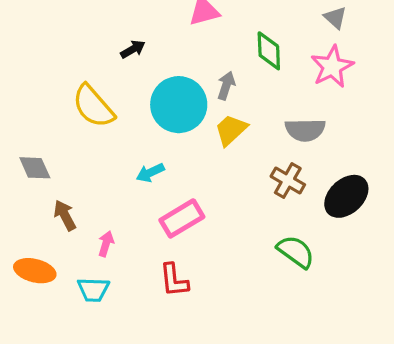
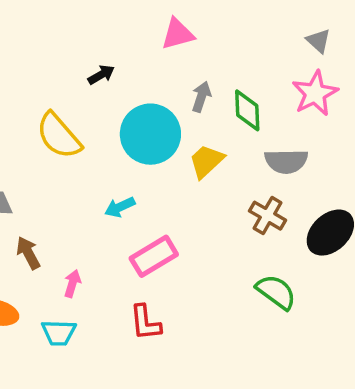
green diamond: (269, 51) -> (247, 110), moved
gray arrow: (226, 86) -> (201, 97), moved

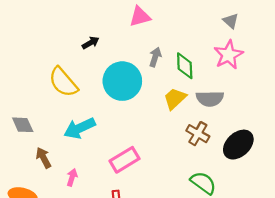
yellow trapezoid: (206, 161) -> (175, 99), moved
cyan arrow: (120, 207) -> (80, 128), moved, size x1.6

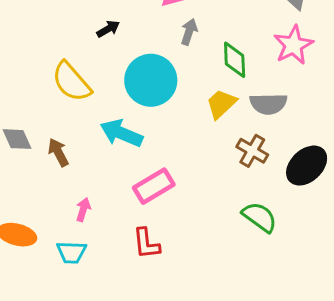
gray arrow: (155, 57) -> (189, 32), moved
cyan arrow: (80, 128) -> (121, 133), moved, turned 48
brown arrow: (43, 158) -> (58, 152), moved

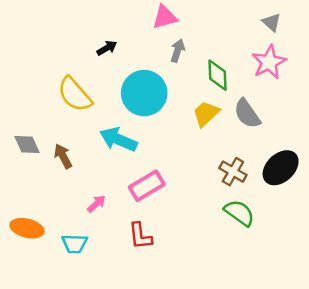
gray semicircle: (268, 104) -> (247, 114), turned 56
brown cross: (252, 151) -> (233, 172), moved
pink arrow: (83, 210) -> (97, 204), moved, turned 30

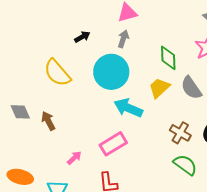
gray arrow: (178, 51) -> (123, 39), moved
cyan arrow: (118, 139) -> (128, 108), moved

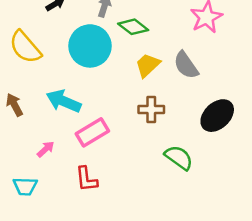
green diamond: (168, 58) -> (133, 27), moved, turned -50
cyan arrow: (128, 108) -> (64, 101), moved
brown cross: (180, 133) -> (151, 110), moved, turned -30

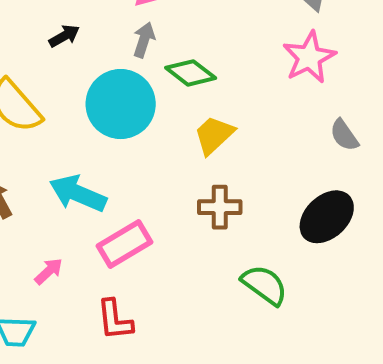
gray semicircle: (186, 65) -> (344, 135), moved, size x0.7

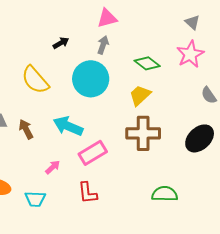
green diamond: (191, 73) -> (147, 63), moved
brown cross: (220, 207) -> (143, 133), size x1.5
green semicircle: (264, 285) -> (165, 194), moved, turned -35

